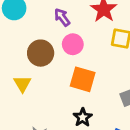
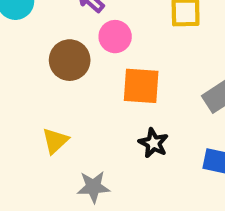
yellow triangle: (22, 84) -> (55, 141), moved, turned 30

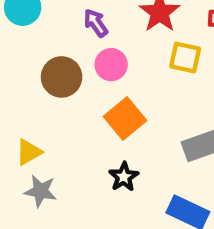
orange square: (141, 86) -> (125, 119), turned 33
gray star: (93, 187) -> (40, 191), moved

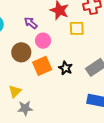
orange square: (125, 119) -> (42, 66), moved, turned 30
black star: (124, 177) -> (66, 68), moved

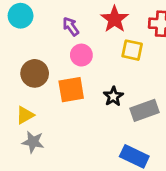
brown circle: (21, 52) -> (35, 73), moved
black star: (66, 68) -> (113, 96), moved

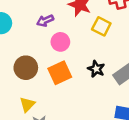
purple arrow: (71, 26) -> (45, 21), turned -63
yellow square: (132, 50) -> (101, 26), turned 30

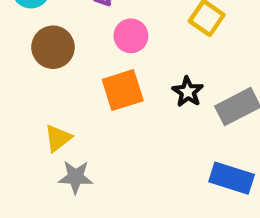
brown circle: (26, 68) -> (53, 47), moved

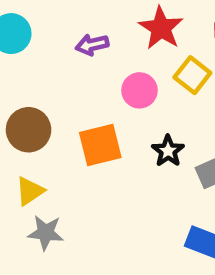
pink circle: (131, 36) -> (139, 90), moved
brown circle: (53, 47) -> (29, 130), moved

